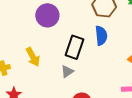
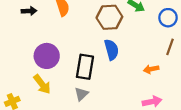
purple circle: (47, 15) -> (47, 56), moved

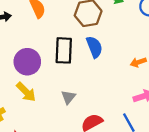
black rectangle: (85, 67) -> (64, 50), moved

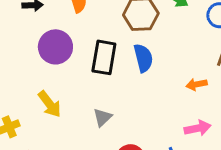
purple circle: (27, 62) -> (55, 47), moved

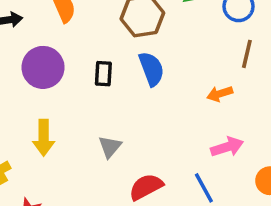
black rectangle: (104, 57) -> (103, 74), size x0.6
yellow arrow: (50, 104) -> (44, 138), turned 44

